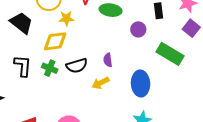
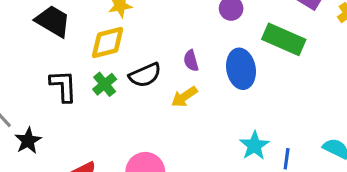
green cross: (50, 68) -> (105, 84), turned 35
blue ellipse: (141, 83) -> (241, 69), moved

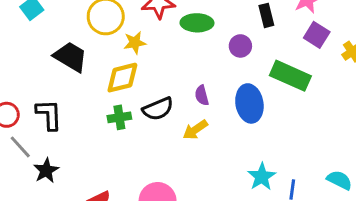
green cross: (105, 84) -> (119, 117), turned 30
black L-shape: (63, 86) -> (49, 115), moved

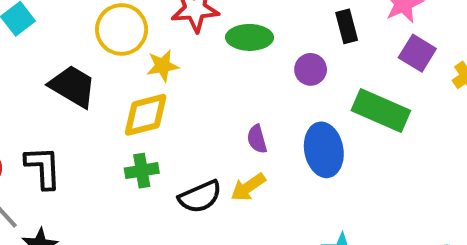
black semicircle: (158, 109) -> (200, 197), moved

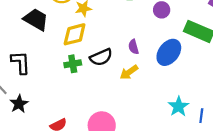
blue ellipse: (324, 150) -> (169, 52), turned 48
black semicircle: (200, 197) -> (101, 57), moved

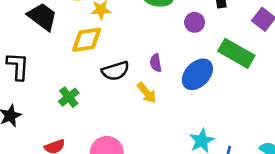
green cross: (73, 64) -> (69, 97), moved, turned -35
yellow arrow: (129, 72) -> (147, 93), turned -102

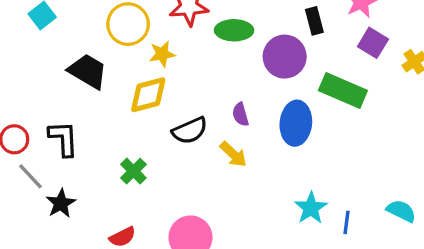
purple circle: (195, 22) -> (285, 57), size x1.6
blue ellipse: (197, 74) -> (296, 123), turned -32

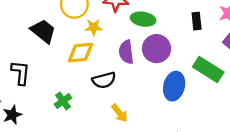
purple circle: (285, 57) -> (156, 49), moved
purple semicircle: (241, 114) -> (126, 52), moved, size x1.5
yellow arrow: (233, 154) -> (120, 113), moved

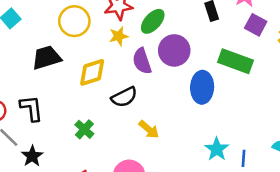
green ellipse: (143, 19) -> (153, 21), turned -45
yellow star: (94, 27) -> (119, 36), moved
black trapezoid: (43, 31) -> (47, 58), turned -44

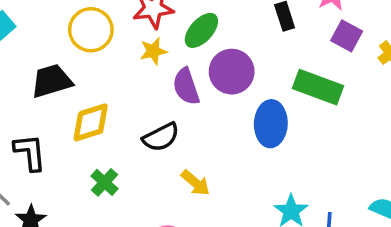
yellow diamond: (92, 72) -> (91, 122), moved

